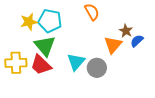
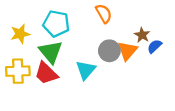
yellow star: (29, 22) -> (20, 34), moved
gray circle: (97, 68) -> (109, 51), moved

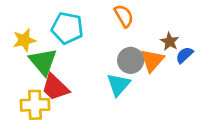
green triangle: (51, 52) -> (43, 62), moved
cyan triangle: (86, 70) -> (118, 85), moved
yellow cross: (18, 71) -> (35, 105), moved

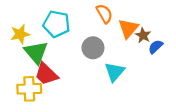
gray circle: (131, 60) -> (93, 48), moved
orange triangle: (152, 60) -> (128, 28), moved
cyan triangle: (118, 85) -> (115, 72), moved

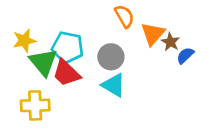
cyan pentagon: (57, 24) -> (68, 47), moved
cyan triangle: (115, 72) -> (114, 85), moved, turned -40
red trapezoid: (46, 74) -> (66, 73), moved

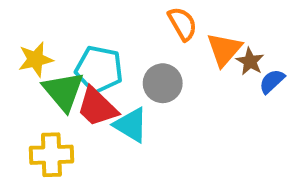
cyan triangle: (114, 85) -> (131, 125), moved

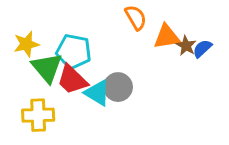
orange triangle: (224, 49) -> (167, 37), turned 40
blue semicircle: (272, 81) -> (202, 49), moved
gray circle: (163, 83) -> (118, 87), moved

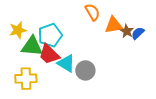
cyan pentagon: (74, 52) -> (50, 35), turned -30
green triangle: (47, 68) -> (32, 46), turned -45
gray circle: (118, 87) -> (85, 70), moved

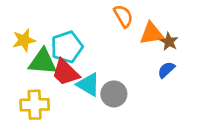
blue semicircle: (138, 33) -> (166, 70), moved

